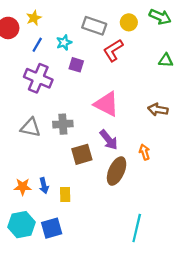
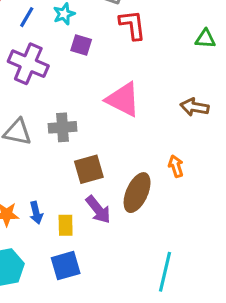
red L-shape: (113, 50) -> (132, 25), turned 115
purple arrow: (109, 140) -> (98, 210), moved
blue square: (52, 228) -> (66, 266), moved

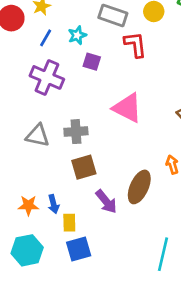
brown square: (89, 169) -> (84, 167), moved
yellow rectangle: (66, 225) -> (69, 223), moved

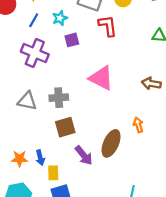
purple square: (92, 62) -> (72, 40), turned -32

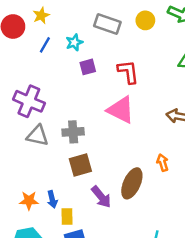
red L-shape: (108, 26) -> (128, 72), moved
purple cross: (35, 53) -> (29, 101), moved

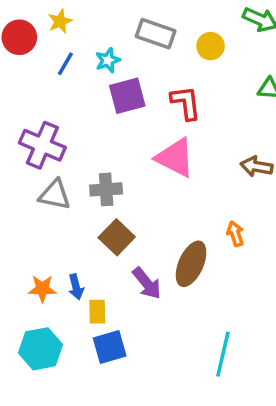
yellow circle: (145, 20) -> (211, 46), moved
purple square: (88, 67) -> (127, 96), size x1.5
brown square: (80, 165) -> (117, 237), turned -30

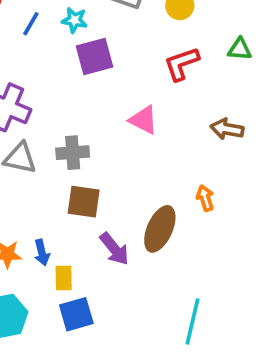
cyan star: (108, 60) -> (74, 20), turned 30
red L-shape: (186, 103) -> (182, 64), moved, turned -102
pink triangle: (175, 158) -> (143, 120), size x0.7
brown square: (117, 237) -> (84, 202), turned -36

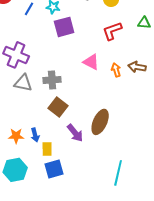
orange arrow: (205, 198) -> (116, 70), moved
brown square: (84, 202) -> (58, 107), turned 30

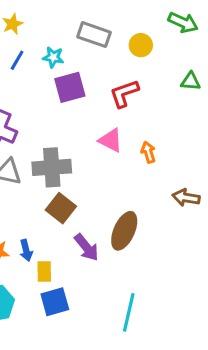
red L-shape: (112, 31) -> (124, 93), moved
brown arrow: (137, 67) -> (186, 198), moved
gray cross: (52, 80) -> (52, 167), size x1.4
cyan line: (118, 173) -> (129, 312), moved

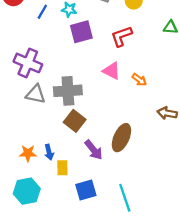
orange arrow: (148, 152) -> (139, 80), turned 144
blue square: (55, 302) -> (86, 190), moved
cyan line: (129, 312) -> (125, 198), turned -32

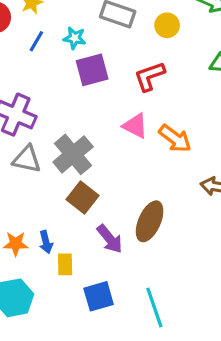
orange arrow: (139, 80) -> (175, 138), size x1.5
gray cross: (68, 91) -> (73, 154), turned -36

